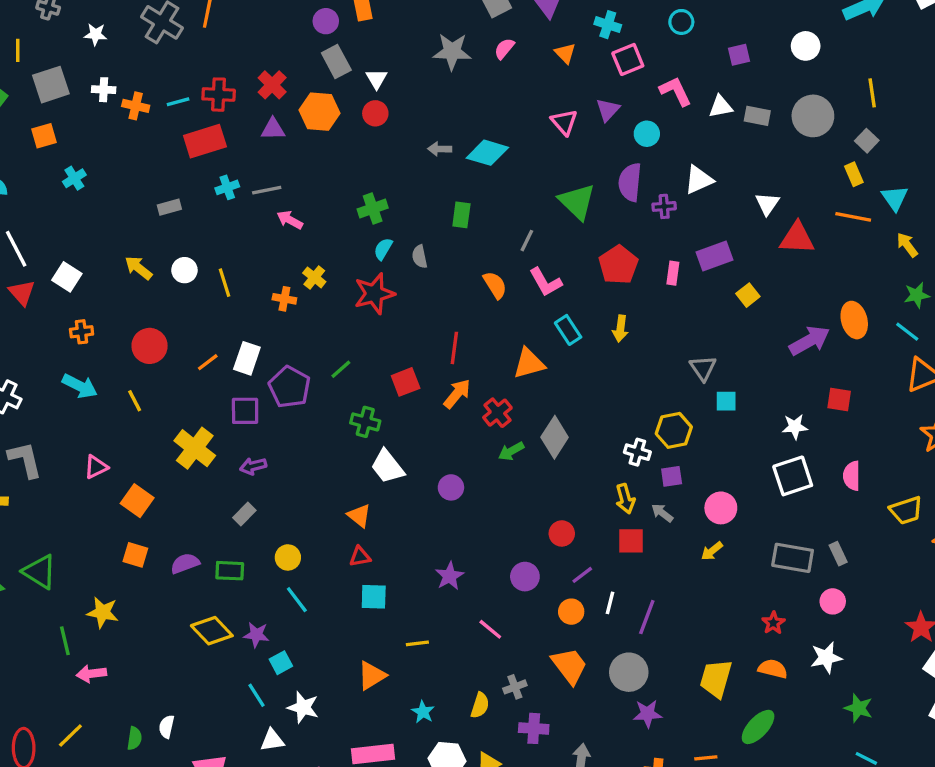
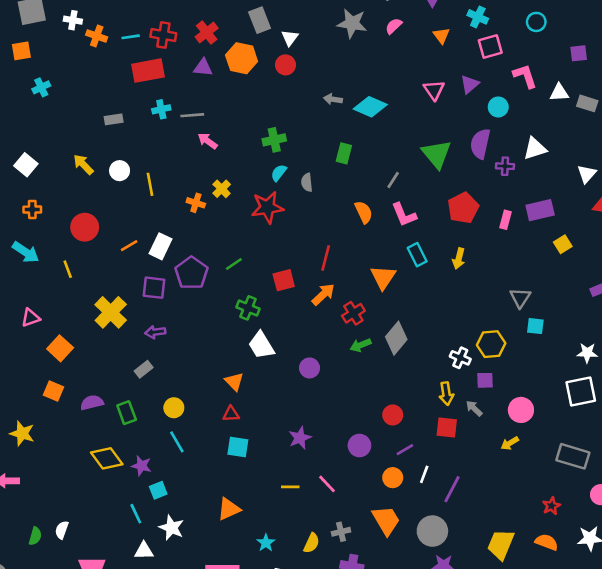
orange triangle: (529, 363) -> (383, 277), turned -48
green rectangle: (230, 571) -> (127, 413), turned 60
yellow line: (417, 643) -> (290, 487), moved

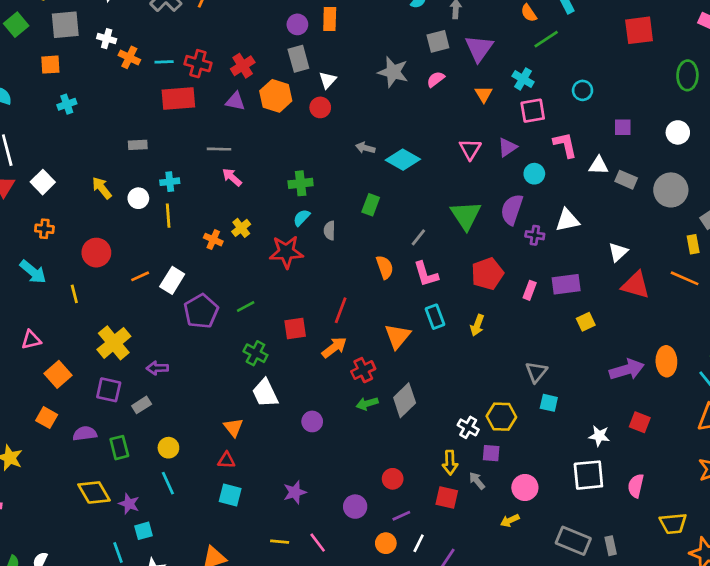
cyan cross: (161, 109) -> (170, 182), moved
purple square: (154, 288) -> (109, 390), moved

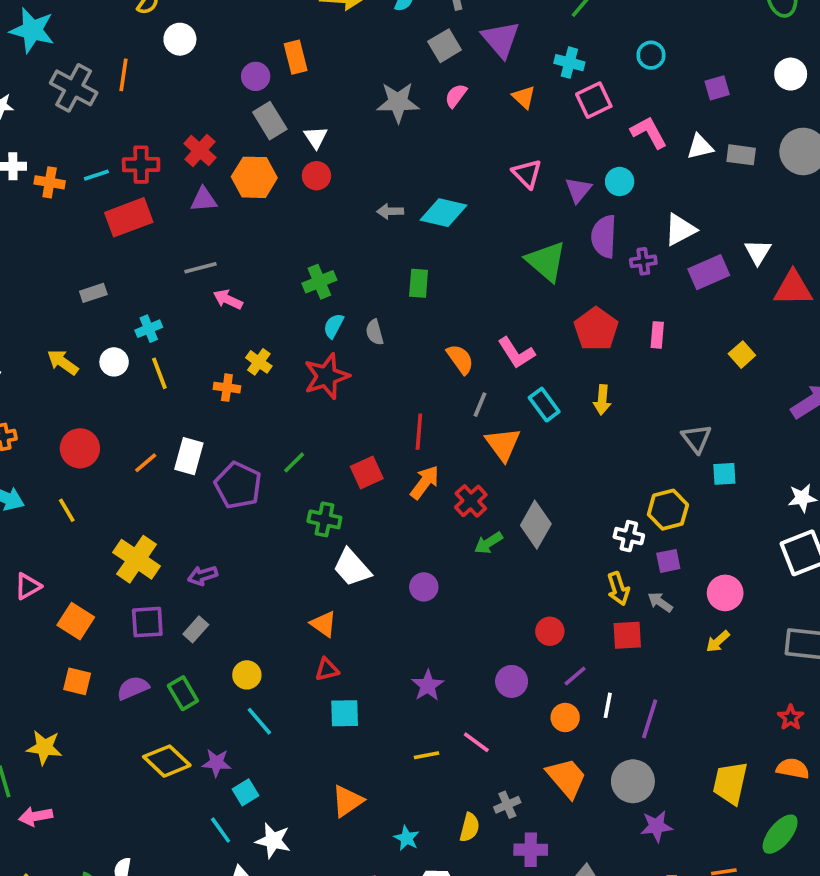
purple triangle: (507, 147) -> (578, 190), moved
gray line: (418, 237) -> (480, 405), moved
purple rectangle: (566, 284) -> (709, 272), moved

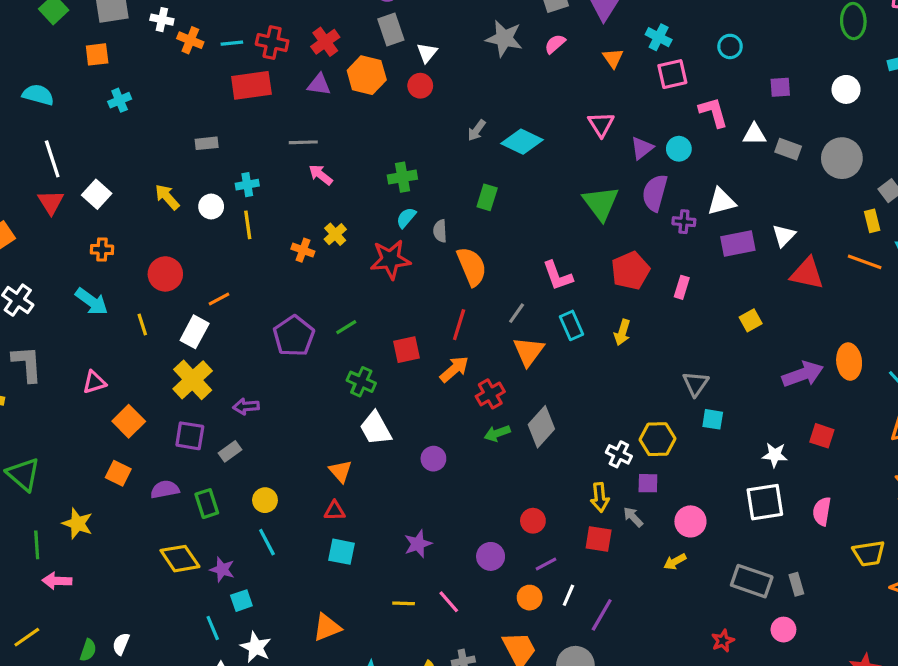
gray arrow: (390, 211) -> (477, 130), turned -65
orange semicircle: (460, 359) -> (472, 267), moved, size x1.4
white rectangle: (189, 456) -> (195, 332), moved

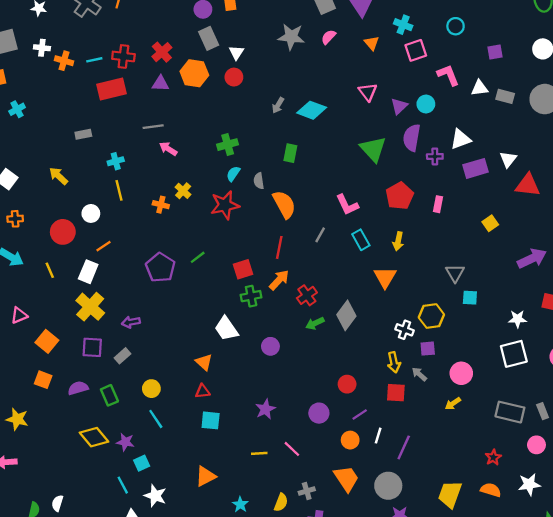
white circle: (211, 207) -> (91, 213), moved
orange triangle: (529, 351) -> (385, 277), moved
green cross: (361, 382) -> (251, 296), moved, turned -30

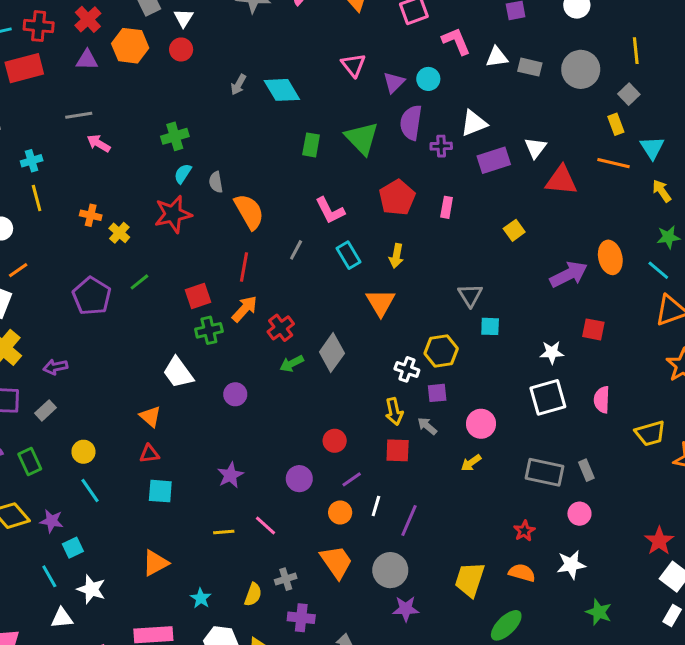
cyan diamond: (312, 110) -> (282, 90), turned 40
green rectangle: (290, 153) -> (311, 145), moved
yellow cross: (183, 191) -> (119, 233), moved

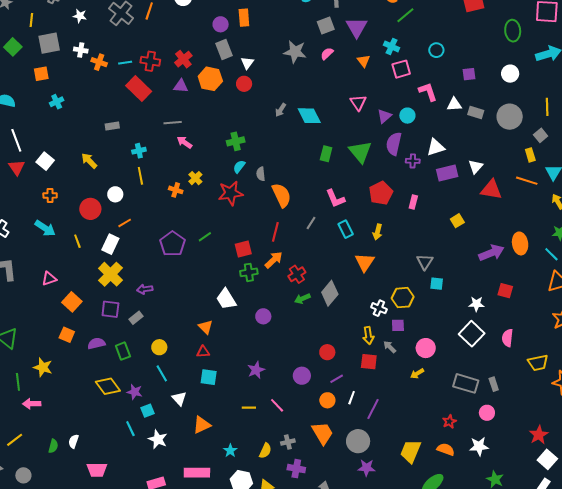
red rectangle: (24, 68) -> (139, 89), turned 55
yellow cross: (119, 233) -> (195, 178), moved
white square: (548, 397) -> (472, 334), turned -35
white triangle: (62, 618) -> (179, 398), moved, turned 49

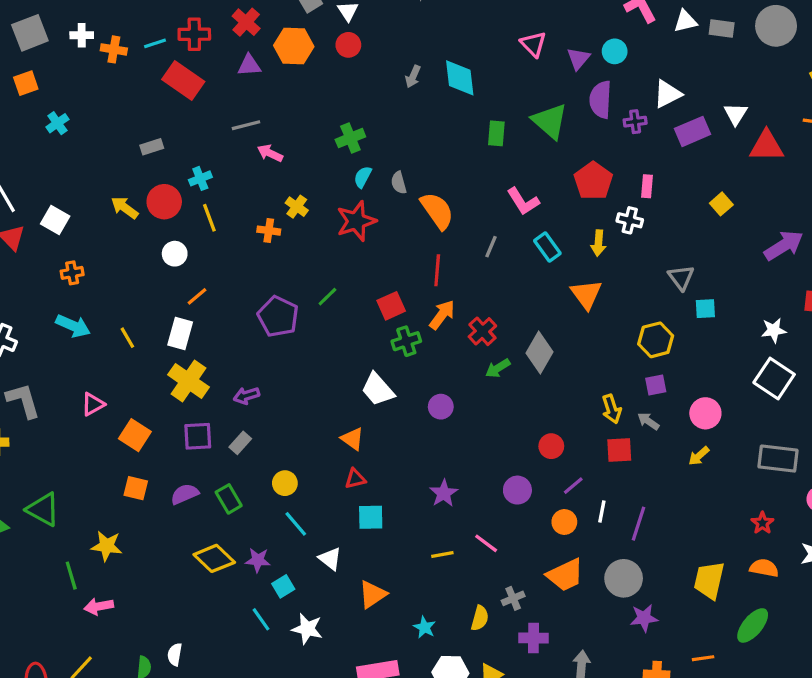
cyan diamond: (309, 116) -> (460, 78), turned 30
red circle: (90, 209) -> (164, 202), moved
white cross: (379, 308) -> (630, 220), moved
orange trapezoid: (322, 433) -> (565, 575), turned 105

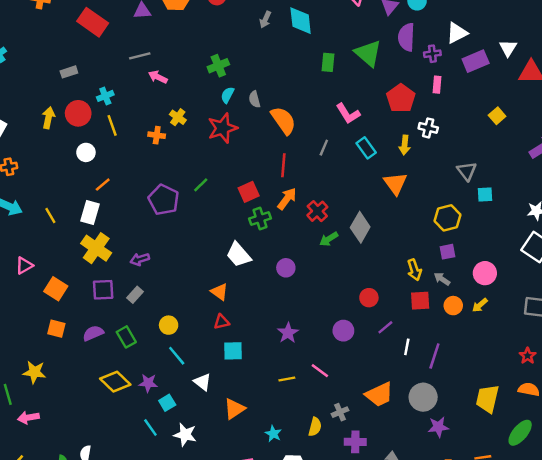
pink rectangle: (647, 186) -> (437, 85), moved
yellow arrow: (125, 208) -> (48, 118), turned 65
orange circle: (564, 522) -> (453, 306), moved

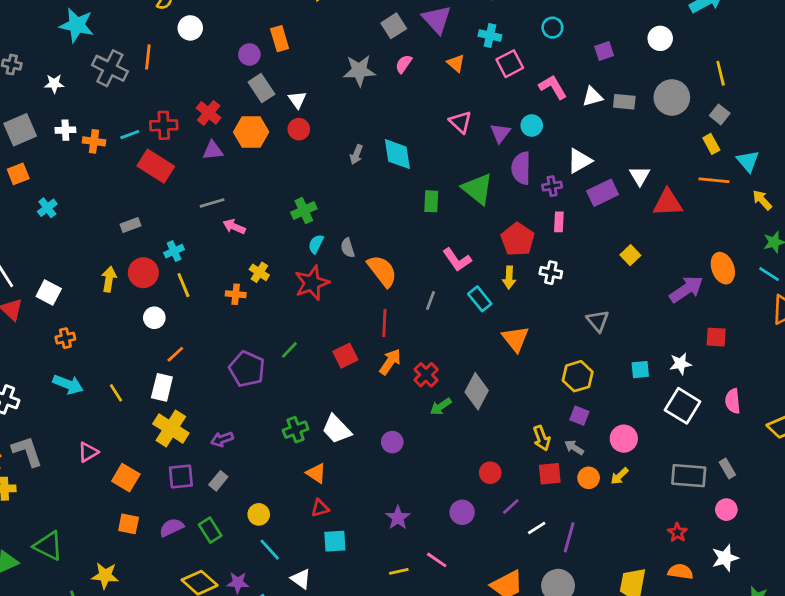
yellow arrow: (405, 145) -> (509, 277), moved
cyan square: (485, 194) -> (640, 370), moved
green cross: (260, 219) -> (296, 430), moved
purple square: (447, 252) -> (579, 416), turned 35
white line: (407, 347) -> (537, 528), turned 49

